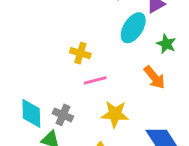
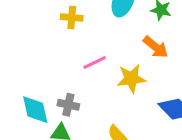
yellow cross: (80, 53) -> (72, 17), moved
yellow star: (115, 114) -> (131, 79), moved

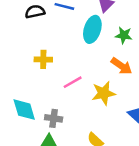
yellow cross: (72, 17) -> (43, 59), moved
cyan diamond: (35, 110) -> (24, 110), moved

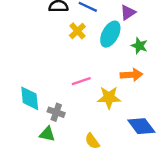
yellow cross: (43, 59) -> (77, 31), moved, turned 35
orange arrow: (122, 66) -> (131, 75), turned -50

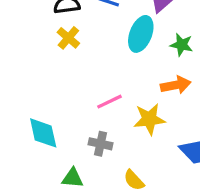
yellow cross: (77, 31) -> (68, 38), moved
gray cross: (56, 112) -> (101, 144), moved

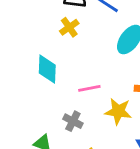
cyan diamond: (43, 133) -> (47, 69), moved

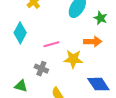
cyan diamond: (47, 69) -> (20, 33), turned 30

